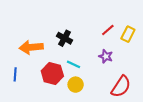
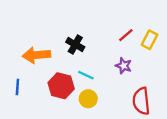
red semicircle: (121, 87) -> (141, 101), turned 140

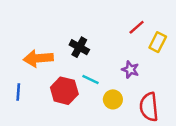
red line: (126, 35) -> (137, 27), moved
yellow circle: (88, 99) -> (113, 99), moved

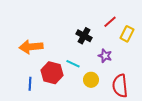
black cross: (79, 47) -> (84, 36), moved
blue line: (18, 92) -> (30, 84), moved

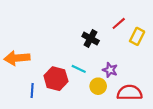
orange arrow: (31, 47) -> (17, 58), moved
purple star: (105, 56) -> (110, 70), moved
red semicircle: (120, 86) -> (130, 93), turned 95

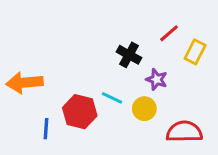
purple star: (110, 70) -> (157, 79), moved
yellow circle: (98, 86) -> (144, 109), moved

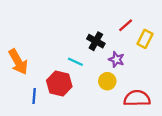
orange arrow: (24, 83) -> (18, 62), turned -115
cyan line: (112, 98) -> (75, 62), moved

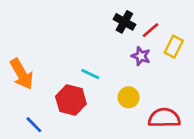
black cross: (96, 41) -> (124, 22), moved
purple star: (116, 59) -> (141, 56), moved
blue line: (34, 96) -> (34, 125), moved, turned -49

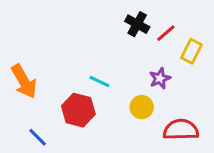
purple star: (141, 56) -> (160, 78), moved, turned 30

